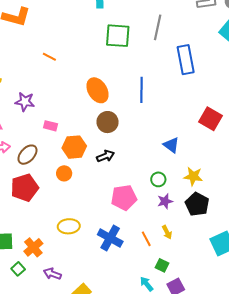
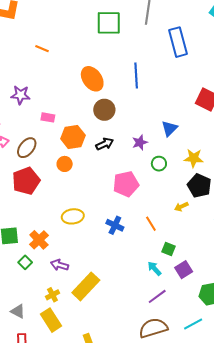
blue triangle: (171, 145) -> (170, 128), turned 42
purple star: (165, 201) -> (140, 142), moved
yellow arrow: (167, 232) -> (181, 207), moved, turned 96
blue cross: (110, 238) -> (115, 225), size x0.7

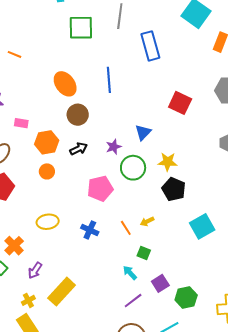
orange circle: (65, 164) -> (47, 171), moved
green circle: (159, 164) -> (133, 168), size x1.6
yellow arrow: (181, 207) -> (147, 221), moved
purple arrow: (60, 265) -> (35, 270), turned -72
purple square: (184, 270) -> (160, 283), moved

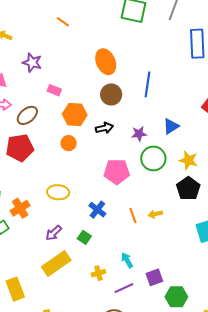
blue line: (109, 80) -> (147, 84), moved
green square: (144, 253) -> (84, 237), moved
purple arrow: (35, 270) -> (54, 233), moved
yellow cross: (28, 300) -> (98, 273), moved

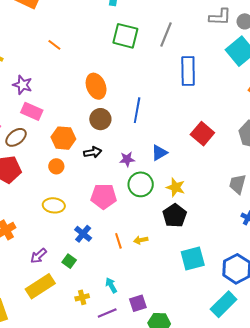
pink rectangle: (54, 90) -> (32, 111), moved, size x1.5
yellow ellipse: (58, 192) -> (54, 205), moved

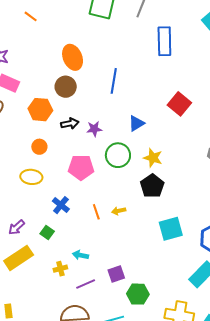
brown circle: (100, 119) -> (66, 87), moved
purple star: (127, 159) -> (94, 129), moved
orange circle: (56, 166) -> (39, 147), moved
cyan arrow: (111, 285) -> (80, 255), moved, turned -49

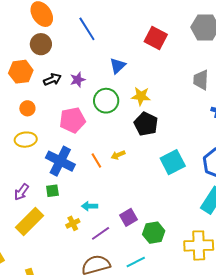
blue line: (114, 81) -> (87, 29), turned -30
blue cross: (61, 205) -> (60, 161), size x1.6
green square: (47, 233) -> (52, 191), turned -32

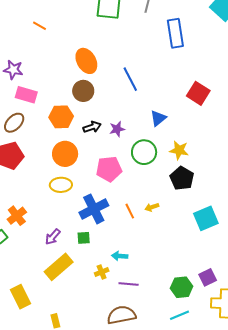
orange circle: (27, 108) -> (65, 154), size x1.6
blue cross: (60, 161) -> (94, 209), turned 32
purple square: (129, 217) -> (208, 277), moved
purple line: (101, 233) -> (129, 284), turned 36
cyan line: (136, 262) -> (179, 315), moved

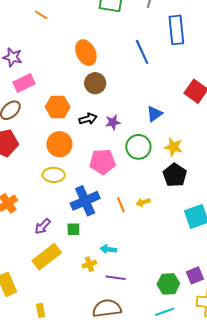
blue line: (130, 79) -> (142, 52), moved
brown circle: (83, 91) -> (95, 83), moved
pink rectangle: (26, 95) -> (24, 83), turned -45

